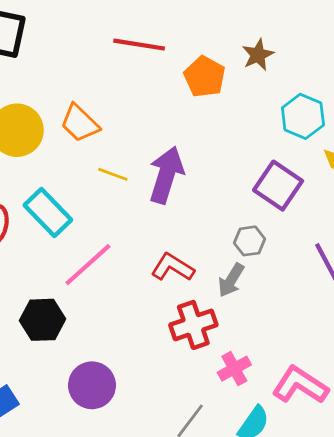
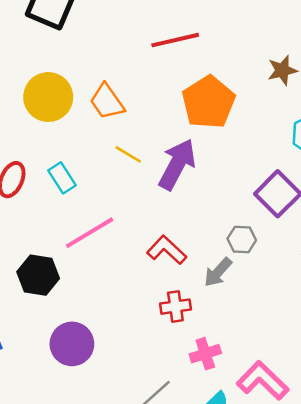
red line: (139, 45) -> (175, 40), turned -33
orange pentagon: (205, 77) -> (208, 102), moved, size x1.4
cyan rectangle: (48, 213) -> (62, 178), size x0.7
red cross: (193, 325) -> (175, 307), size x0.7

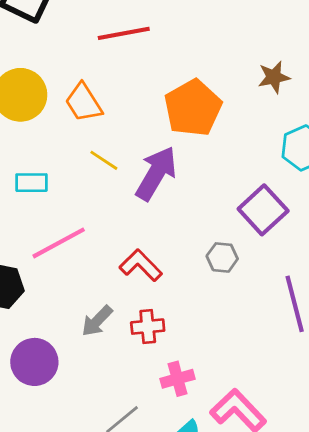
red line: (175, 40) -> (124, 33), moved
cyan rectangle: (62, 178) -> (31, 183), turned -60
gray arrow: (218, 272) -> (97, 321), moved

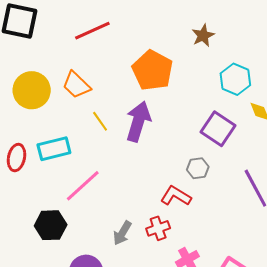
yellow line: (104, 160) -> (100, 121), turned 35
cyan rectangle: (31, 183) -> (54, 149), size x1.4
red L-shape: (141, 265) -> (176, 196), moved

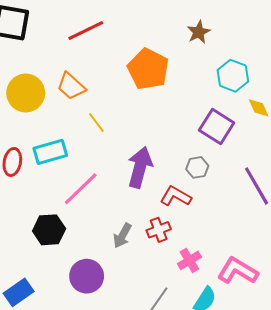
purple arrow: (138, 122) -> (140, 167), moved

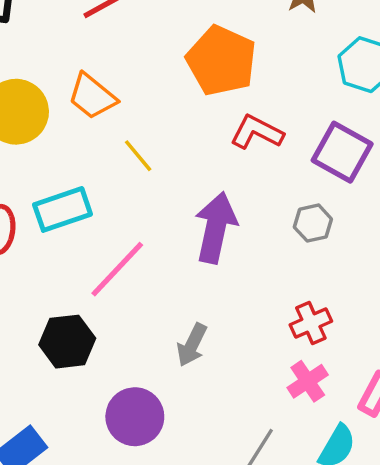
red L-shape: (176, 196) -> (257, 132), moved
red cross: (159, 230) -> (311, 323), moved

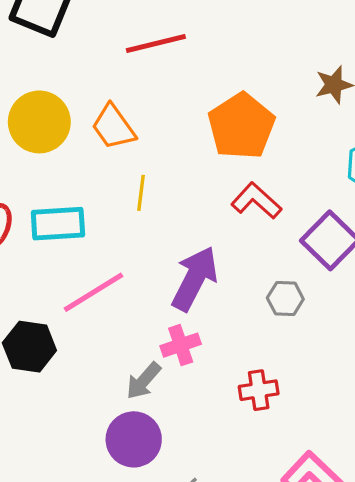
yellow line: (138, 156) -> (141, 193), turned 32
pink cross: (308, 381) -> (181, 345), moved
purple circle: (135, 417) -> (134, 439), moved

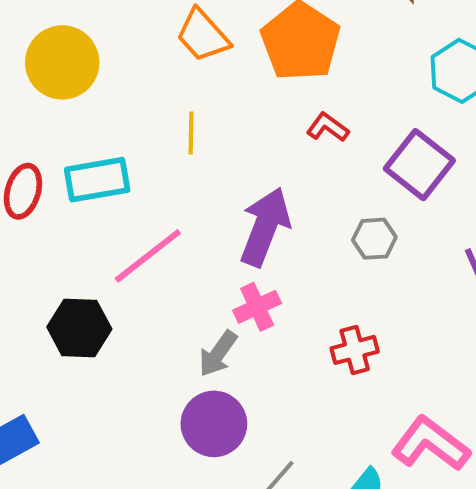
orange trapezoid: (113, 127) -> (203, 35), moved
red L-shape: (256, 201) -> (328, 127), size x0.7

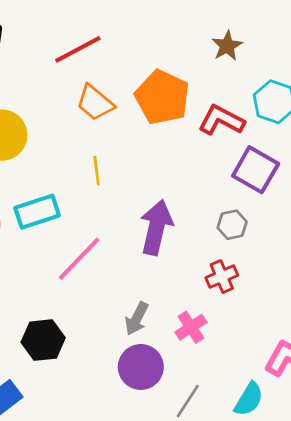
red L-shape: (328, 127) -> (221, 120), moved, size x1.6
pink cross: (257, 307) -> (191, 327), moved
black hexagon: (79, 328) -> (43, 340), moved
red cross: (355, 350) -> (222, 277), moved

